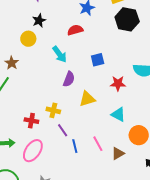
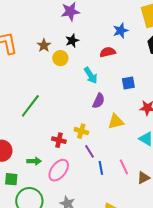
brown star: (12, 63) -> (44, 45), moved

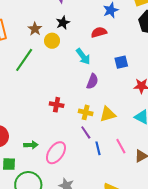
green line: (30, 106) -> (24, 60), moved
yellow triangle: (116, 121) -> (108, 114), moved
yellow cross: (81, 131) -> (86, 112), moved
red cross: (59, 140) -> (57, 105), moved

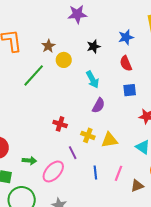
black star: (63, 23) -> (94, 46), moved
red semicircle: (99, 32) -> (126, 63), moved, turned -105
purple line: (86, 132) -> (73, 153), moved
pink line: (121, 146) -> (119, 173), turned 42

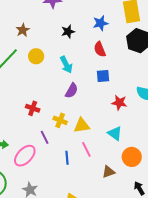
yellow circle: (64, 60) -> (36, 56), moved
pink line: (119, 173) -> (86, 149), moved, turned -49

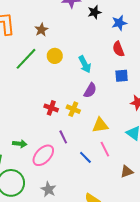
black star: (68, 32) -> (94, 12), moved
yellow cross: (60, 120) -> (73, 109), moved
blue line: (67, 158) -> (85, 157), turned -40

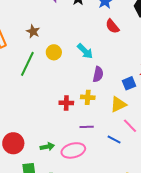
blue square: (122, 76) -> (129, 83), moved
purple line: (63, 137) -> (87, 127), turned -48
pink ellipse: (43, 155) -> (73, 150), turned 50

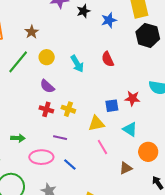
red semicircle: (112, 26) -> (108, 59), moved
purple semicircle: (98, 74) -> (47, 86), moved, turned 105
blue line: (114, 140) -> (70, 164), moved
green arrow: (47, 147) -> (18, 138), moved

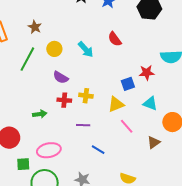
green arrow: (18, 138) -> (40, 114), moved
pink ellipse: (41, 157) -> (49, 150), moved

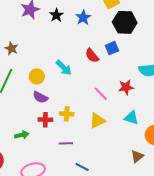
yellow circle: (54, 49) -> (37, 77), moved
blue square: (128, 84) -> (112, 48), moved
pink line: (127, 126) -> (101, 94), moved

